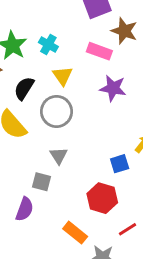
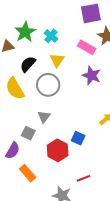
blue square: (120, 164) -> (78, 138), moved, turned 32
red hexagon: (102, 198) -> (58, 150), moved
orange rectangle: (75, 233) -> (28, 173), moved

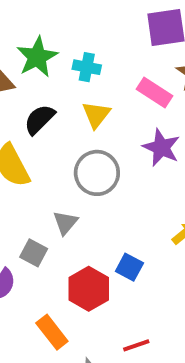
cyan cross: (51, 36) -> (87, 67), turned -32
gray circle: (48, 85) -> (97, 173), moved
orange rectangle: (28, 173) -> (52, 332), moved

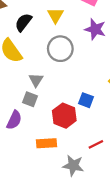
gray triangle: (65, 223) -> (36, 80), moved
orange rectangle: (52, 332) -> (47, 143), turned -48

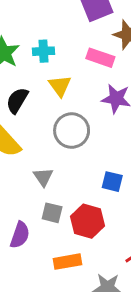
gray square: (30, 99) -> (52, 213), moved
blue square: (86, 100) -> (112, 182), moved

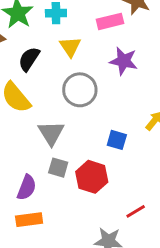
pink rectangle: (100, 58) -> (110, 21), turned -35
gray triangle: (43, 177) -> (51, 133), size x1.4
orange rectangle: (68, 262) -> (29, 220), moved

